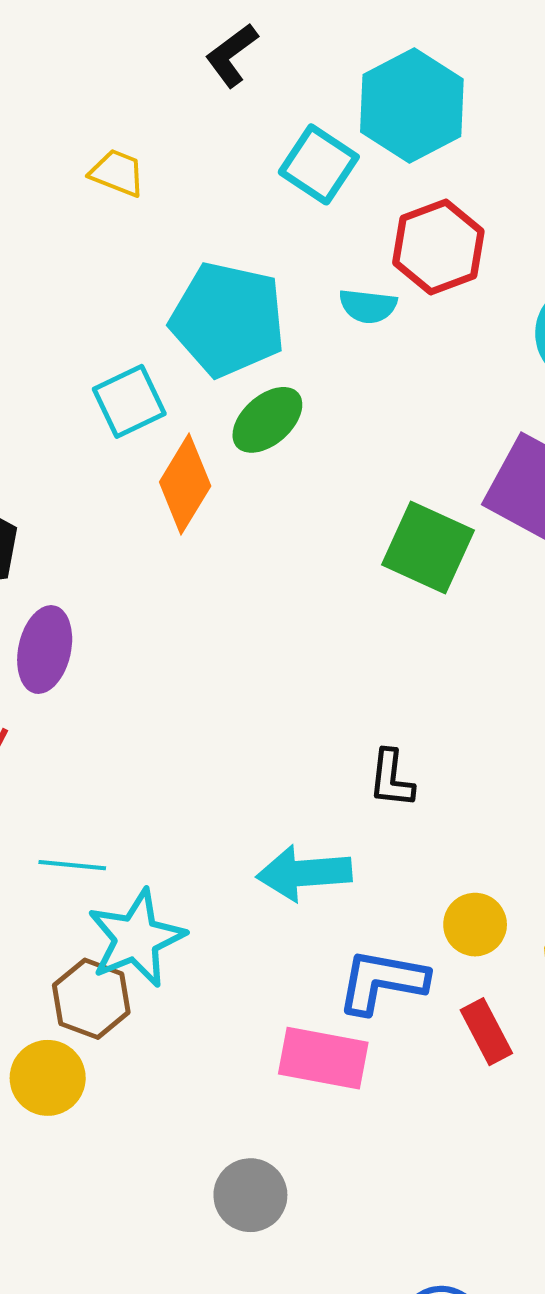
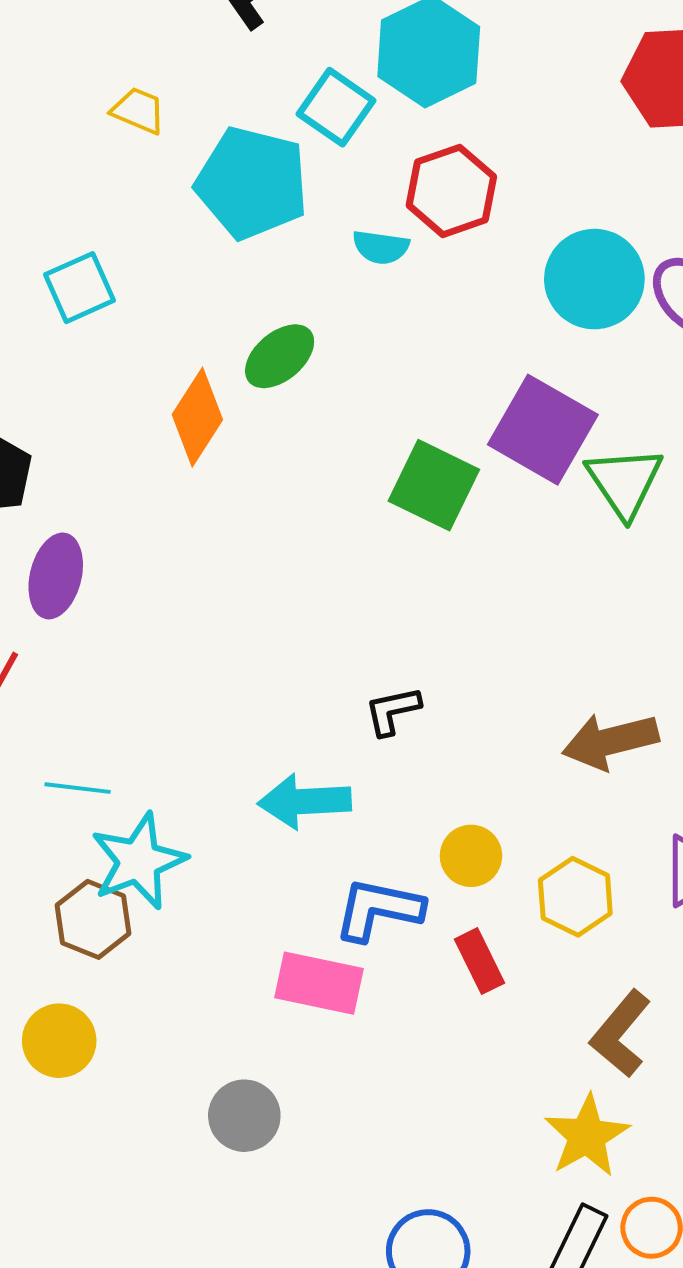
cyan pentagon: (228, 319) -> (252, 183), moved
cyan square: (129, 401) -> (80, 288), moved
black L-shape: (391, 779) -> (392, 711), turned 70
yellow circle: (48, 1078) -> (59, 1041), moved

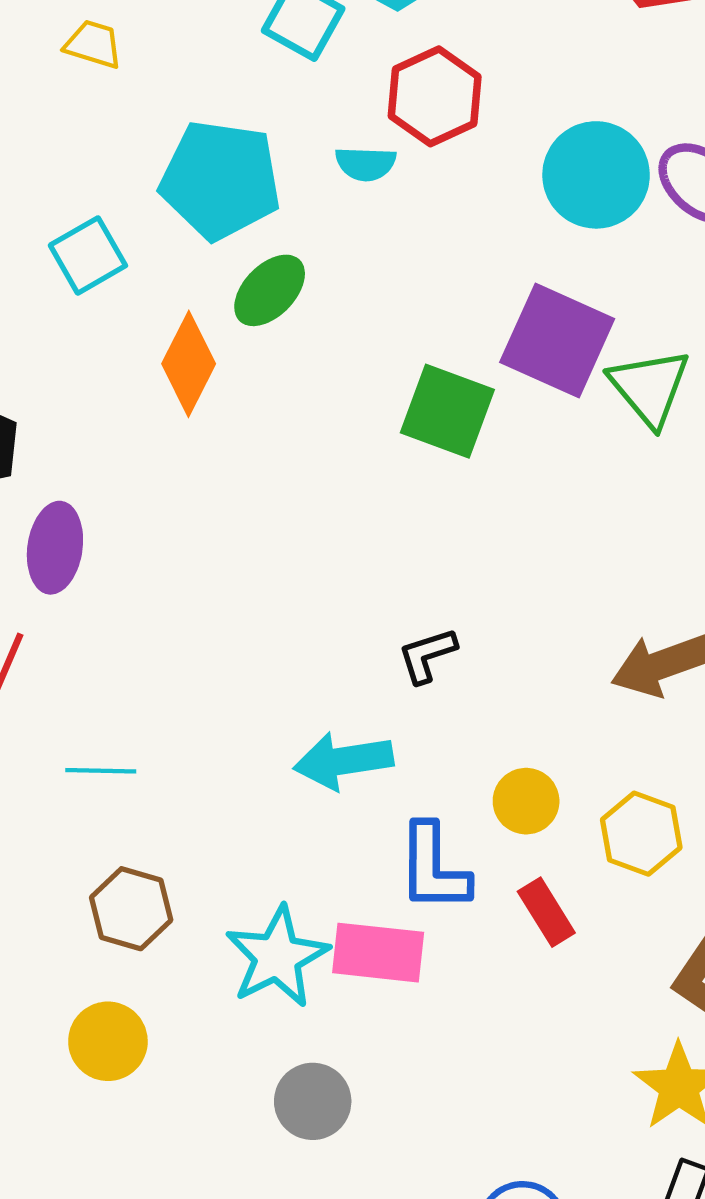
cyan pentagon: (252, 183) -> (220, 180), moved
cyan square: (80, 288) -> (88, 255), moved
cyan star: (139, 861) -> (277, 957), moved
blue L-shape: (379, 909) -> (433, 868), turned -96

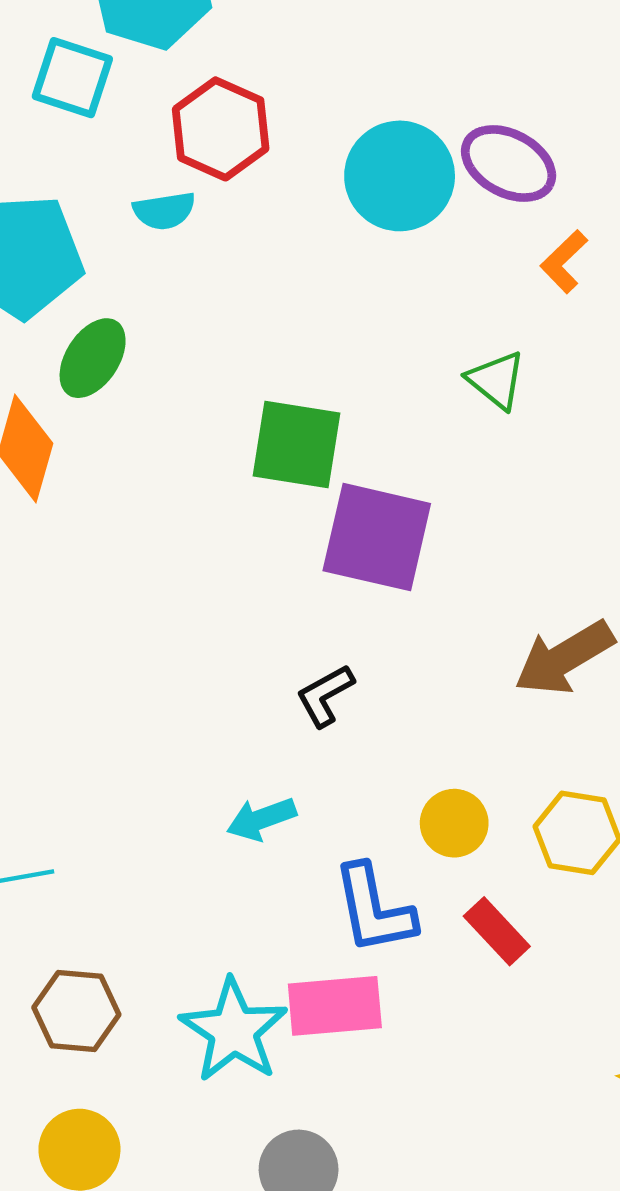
purple square: (557, 340) -> (377, 537), moved
green triangle: (650, 387) -> (496, 380), size x0.7
cyan arrow: (343, 761) -> (261, 819), size x0.7

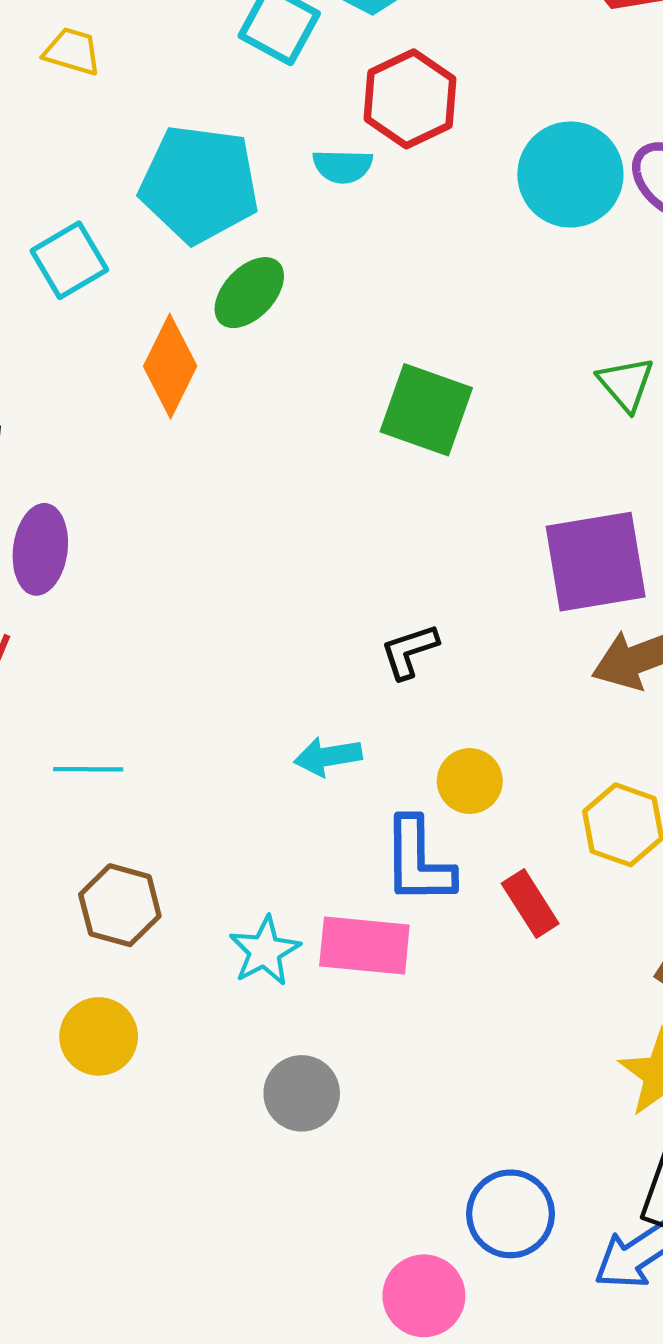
purple square: (377, 537) -> (596, 562), moved, turned -33
yellow circle: (454, 823) -> (470, 781), moved
cyan star: (234, 1030) -> (265, 951), size x0.7

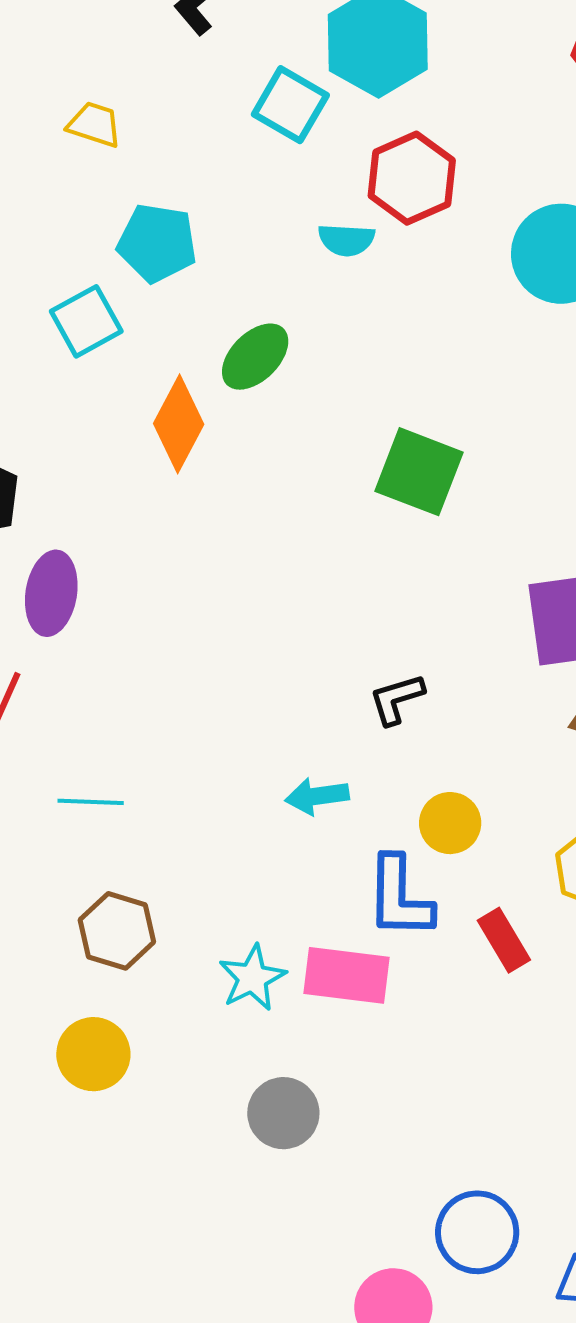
cyan pentagon: (199, 184) -> (157, 243), moved, size x0.7

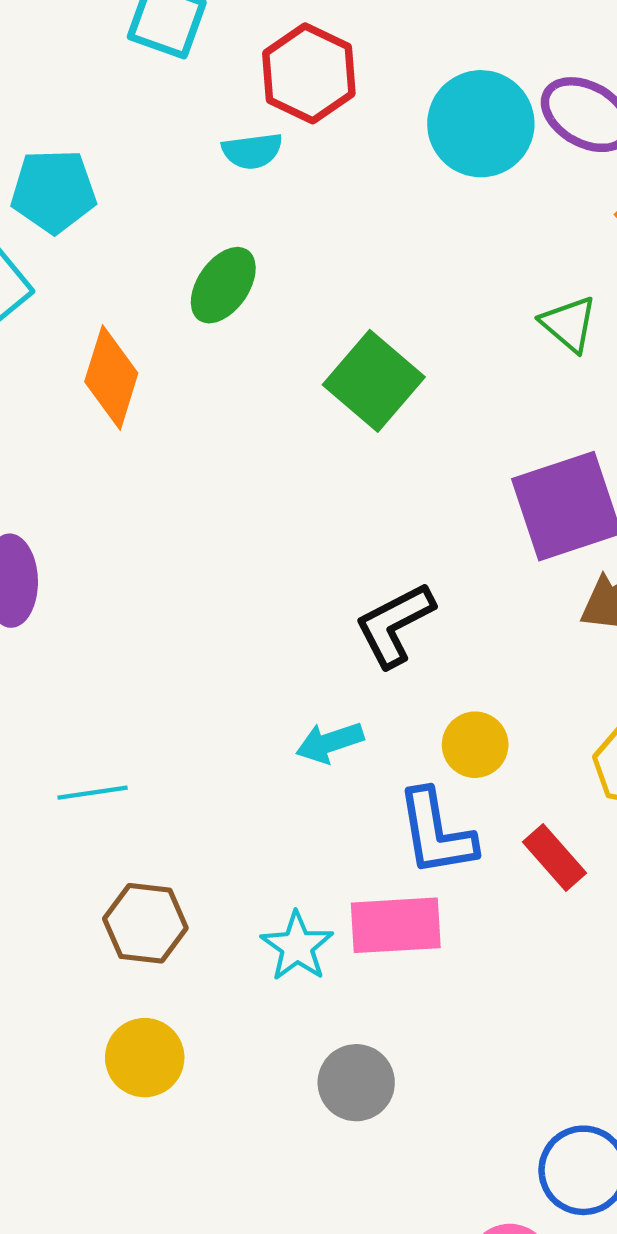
green ellipse: (255, 357) -> (223, 285), moved
green square: (419, 472) -> (374, 381), turned 30
black L-shape: (397, 699) -> (395, 625), size x1.4

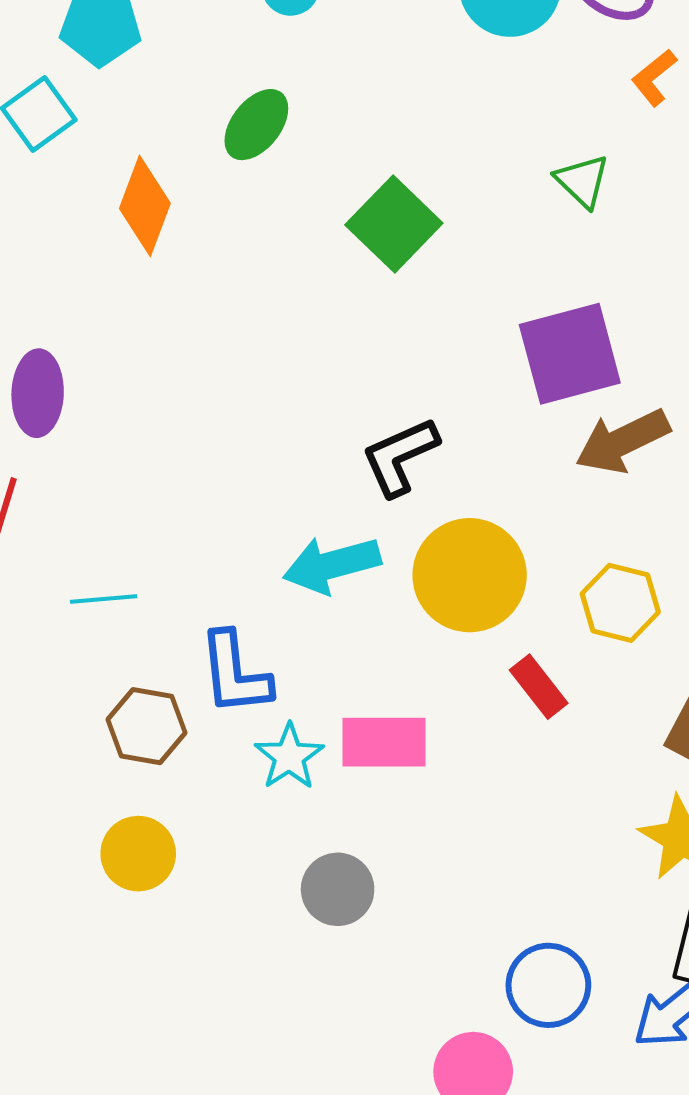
cyan arrow: (330, 742) -> (332, 565), size x1.5
yellow circle: (475, 745) -> (470, 575), size x1.8
blue L-shape: (436, 833) -> (235, 673), moved

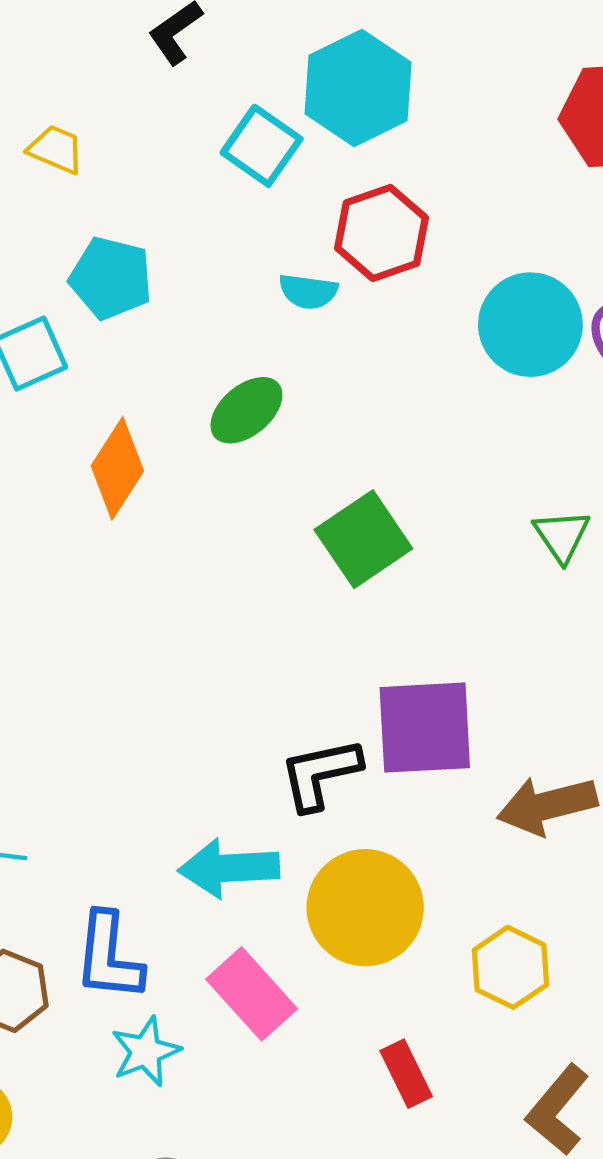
purple square: (570, 354) -> (425, 728), moved
red rectangle: (539, 687) -> (406, 1074), moved
pink rectangle: (384, 742) -> (252, 994), moved, turned 36

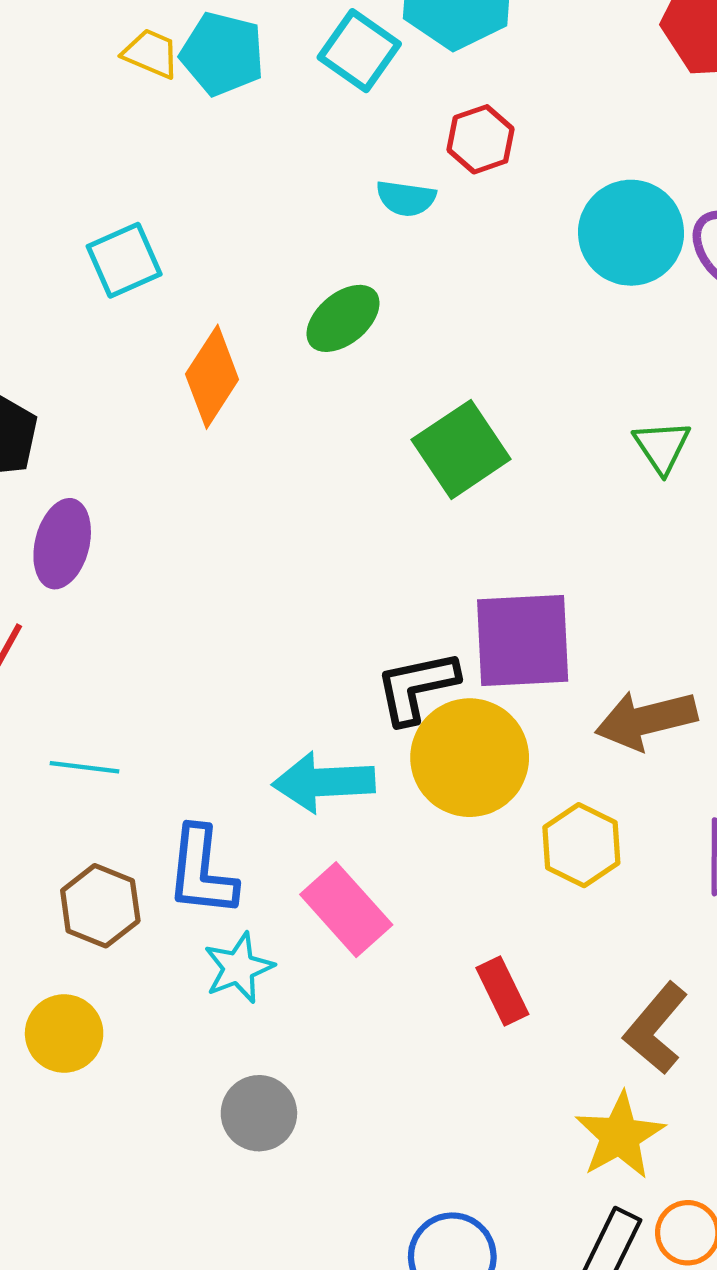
red hexagon: (382, 233) -> (481, 139), size x0.7
cyan pentagon: (111, 278) -> (222, 54), moved
yellow circle: (365, 908) -> (470, 758), moved
yellow hexagon: (511, 967) -> (581, 845), moved

